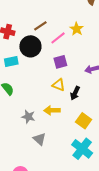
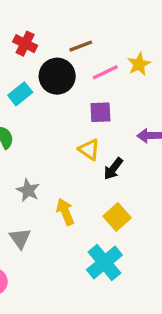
cyan rectangle: (11, 62) -> (20, 94), turned -40
yellow arrow: (52, 110) -> (65, 212), moved, turned 56
gray triangle: (40, 139) -> (20, 238), moved

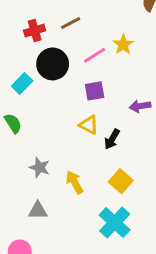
red cross: (25, 44) -> (35, 31), moved, turned -36
brown line: (81, 46) -> (71, 23), moved
gray triangle: (20, 238) -> (38, 211), turned -48

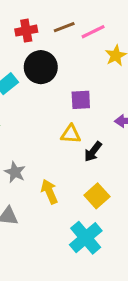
pink line: (95, 55) -> (93, 32), moved
yellow triangle: (89, 125) -> (71, 134), turned -30

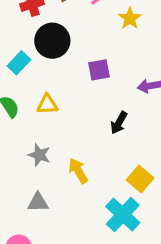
yellow triangle: (71, 134) -> (47, 104), moved
yellow square: (97, 196) -> (140, 179), moved

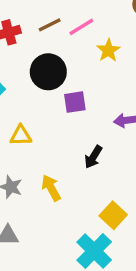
black circle: (52, 41) -> (48, 72), moved
yellow arrow: (78, 171) -> (51, 188), moved

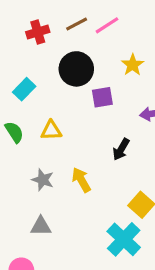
yellow star: (108, 50) -> (133, 65), moved

